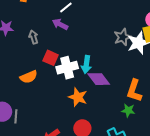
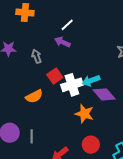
red square: (51, 58) -> (55, 76), turned 35
cyan arrow: (86, 64) -> (91, 81), turned 66
gray line: (16, 116) -> (32, 136), moved

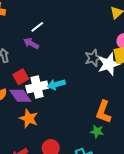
purple diamond: (104, 94) -> (20, 96), moved
orange star: (84, 114) -> (29, 118), moved

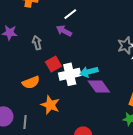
purple diamond: (20, 96) -> (99, 87), moved
orange star: (29, 118) -> (50, 105), moved

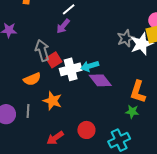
purple arrow: (64, 31) -> (63, 26), turned -77
gray arrow: (37, 43) -> (42, 50), moved, size x1.5
gray line: (25, 122) -> (28, 111), moved

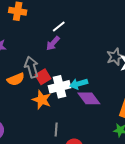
orange semicircle: (32, 79) -> (16, 79), moved
orange star: (52, 101) -> (42, 100), moved
gray line: (28, 111) -> (56, 130), moved

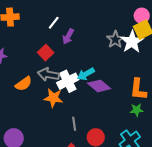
purple arrow: (53, 43) -> (68, 36), moved
gray arrow: (32, 67) -> (48, 74), moved, turned -50
red square: (43, 77) -> (46, 53), moved

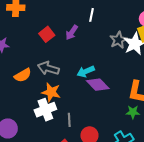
white line: (54, 23) -> (91, 15), moved, turned -32
red square: (46, 53) -> (47, 34), moved
white cross: (68, 81) -> (45, 110), moved

